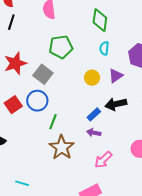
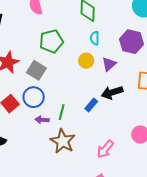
yellow circle: (92, 78) -> (86, 61), moved
green line: (53, 122) -> (62, 112), moved
purple arrow: (94, 133) -> (42, 120), moved

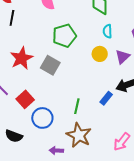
blue circle: (34, 97) -> (42, 118), moved
purple arrow: (42, 120) -> (56, 150), moved

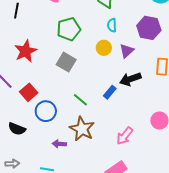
gray square: (50, 65) -> (66, 62), moved
green line: (77, 106) -> (80, 100), turned -63

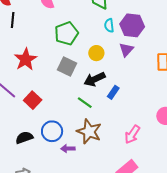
purple hexagon: (149, 28) -> (132, 25), moved
yellow circle: (104, 48) -> (96, 53), moved
black arrow: (130, 79) -> (95, 79), moved
blue circle: (46, 111) -> (52, 131), moved
black semicircle: (17, 129) -> (24, 138), turned 144

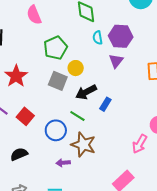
yellow circle: (96, 53) -> (76, 68), moved
blue circle: (52, 131) -> (56, 130), moved
pink arrow: (132, 134) -> (140, 144), moved

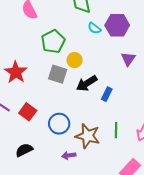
cyan semicircle: (98, 38) -> (94, 28), turned -40
purple triangle: (116, 61) -> (128, 59), moved
green line: (77, 116) -> (116, 130), moved, turned 63

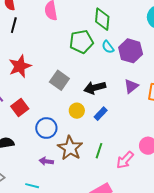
green pentagon: (53, 41) -> (81, 42), moved
yellow circle: (75, 60) -> (77, 111), moved
black arrow: (87, 83) -> (95, 88), moved

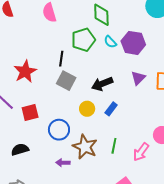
black line: (14, 25) -> (61, 59), moved
red square: (20, 108) -> (30, 113), turned 30

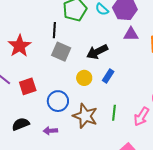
purple triangle: (138, 78) -> (131, 34), moved, turned 49
purple arrow: (63, 163) -> (50, 131), moved

